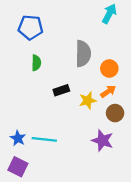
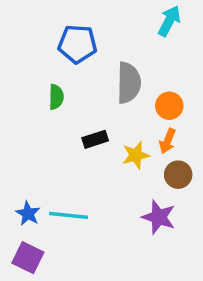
blue pentagon: (31, 27) -> (77, 44), moved
orange arrow: (108, 91) -> (168, 141), turned 147

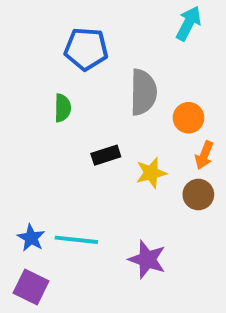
orange arrow: (168, 141) -> (204, 155), moved
purple star: (159, 217) -> (147, 259), moved

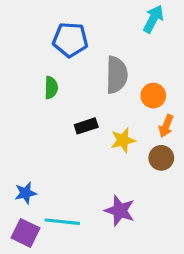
blue star: (31, 238) -> (26, 193), turned 30
cyan line: (76, 240) -> (62, 222), moved

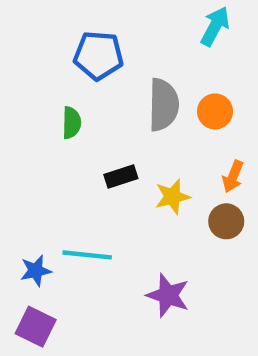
orange circle: (153, 96) -> (215, 111), moved
cyan line: (62, 222) -> (87, 255), moved

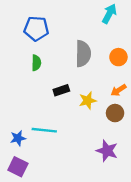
blue pentagon: (98, 55) -> (36, 29), moved
orange circle: (215, 111) -> (118, 57), moved
orange arrow: (233, 176) -> (118, 90), turned 35
purple star: (168, 295) -> (107, 151), moved

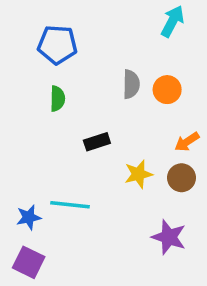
gray semicircle: (83, 54) -> (131, 84), size x0.7
orange circle: (118, 57) -> (167, 90), moved
yellow star: (88, 101) -> (138, 174), moved

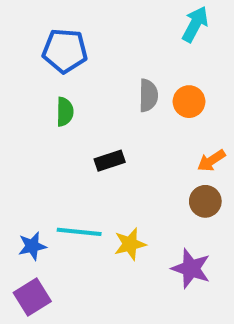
yellow star: (138, 174) -> (130, 244), moved
purple square: (29, 262) -> (32, 297), turned 32

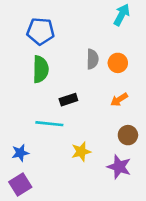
green semicircle: (65, 112) -> (41, 69), size x1.5
orange arrow: (211, 161) -> (119, 100), moved
brown circle: (205, 201) -> (128, 135), moved
cyan line: (79, 232) -> (49, 124), moved

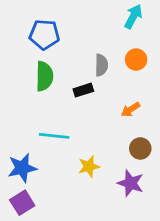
orange circle: (118, 63) -> (136, 60), moved
black rectangle: (68, 100) -> (83, 90), moved
blue star: (20, 153) -> (22, 168), size x1.5

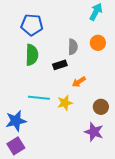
orange arrow: (131, 110) -> (79, 82), moved
yellow star: (89, 167) -> (65, 103), moved

